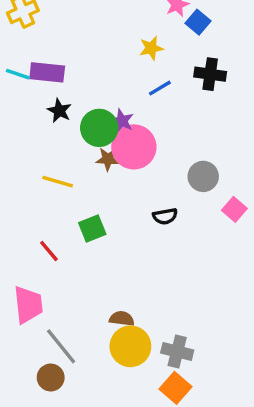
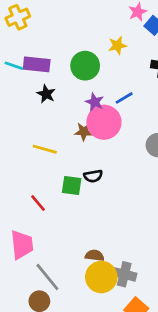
blue line: (160, 88) -> (124, 98), moved
green circle: (99, 128) -> (85, 66), moved
black semicircle: (165, 216) -> (93, 176), moved
green square: (92, 228) -> (72, 185), turned 30
gray cross: (177, 352) -> (124, 274), moved

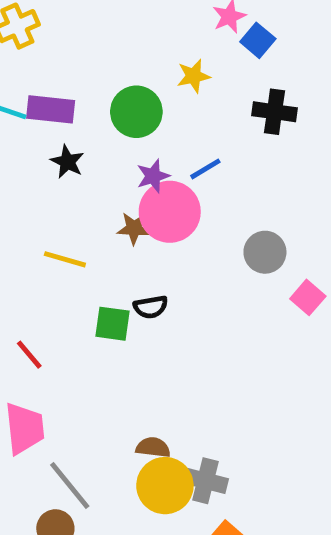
purple star: (95, 102) -> (153, 176), turned 30
red line: (38, 203) -> (29, 355), moved

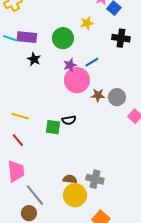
brown star: (134, 228) -> (98, 95), moved
yellow line: (65, 259) -> (20, 116), moved
gray cross: (205, 481) -> (95, 179), moved

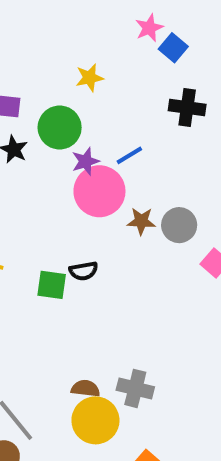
yellow star: (87, 23) -> (89, 78), moved
green circle: (63, 38) -> (60, 127), moved

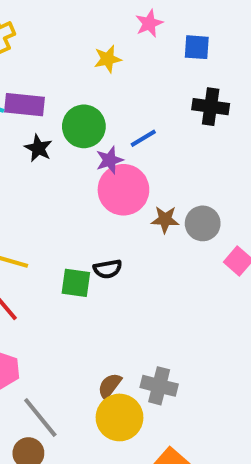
pink star: (149, 28) -> (149, 23), moved
blue square: (173, 48) -> (197, 47), turned -36
yellow star: (89, 78) -> (108, 59), moved
blue line: (129, 155) -> (143, 138), moved
brown semicircle: (85, 388) -> (110, 386), turned -60

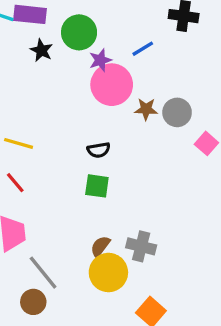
blue line: (143, 138) -> (143, 49), moved
green square: (76, 283) -> (97, 186), moved

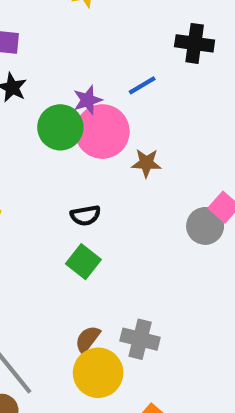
green circle: (79, 32) -> (60, 127), moved
gray circle: (177, 112) -> (205, 226), moved
green square: (97, 186) -> (83, 262), turned 30

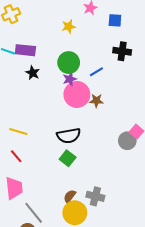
green circle: (60, 127) -> (69, 63), moved
brown star: (146, 163) -> (96, 101), moved
black semicircle: (86, 215) -> (69, 136), size x1.6

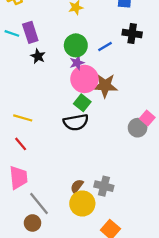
purple rectangle: (25, 50) -> (30, 32), turned 66
blue line: (96, 72) -> (105, 46), moved
brown star: (96, 101) -> (105, 85), size x1.6
green square: (68, 158) -> (82, 103), moved

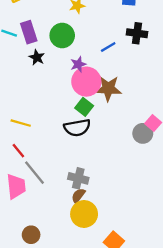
green circle: (76, 45) -> (62, 35), moved
gray cross: (104, 186) -> (78, 178), moved
gray line: (39, 203) -> (35, 173), moved

